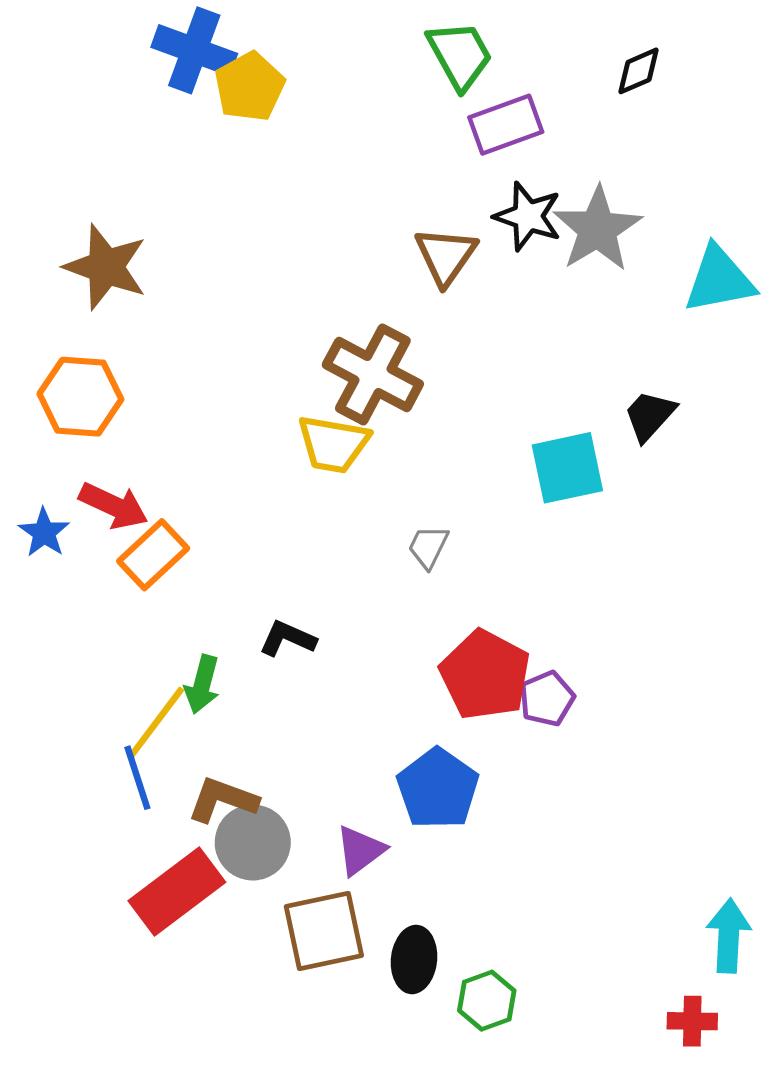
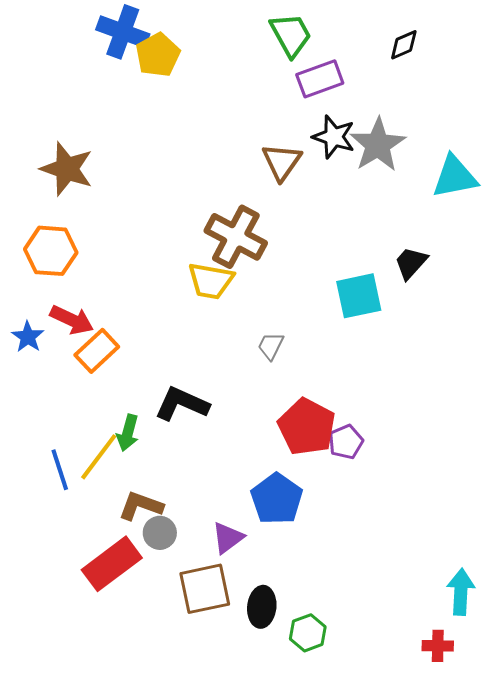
black L-shape: (288, 639) -> (182, 404), size x1.5
blue line: (137, 778) -> (60, 470), moved
gray circle: (253, 842) -> (160, 533), size x0.7

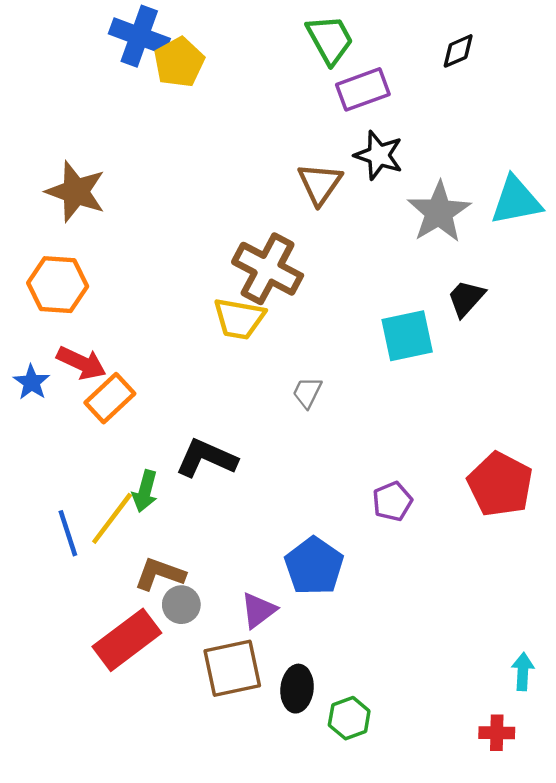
gray star: (378, 145) -> (439, 212), moved
red pentagon: (307, 427) -> (500, 484), moved
cyan arrow: (461, 592) -> (523, 672), size x0.7

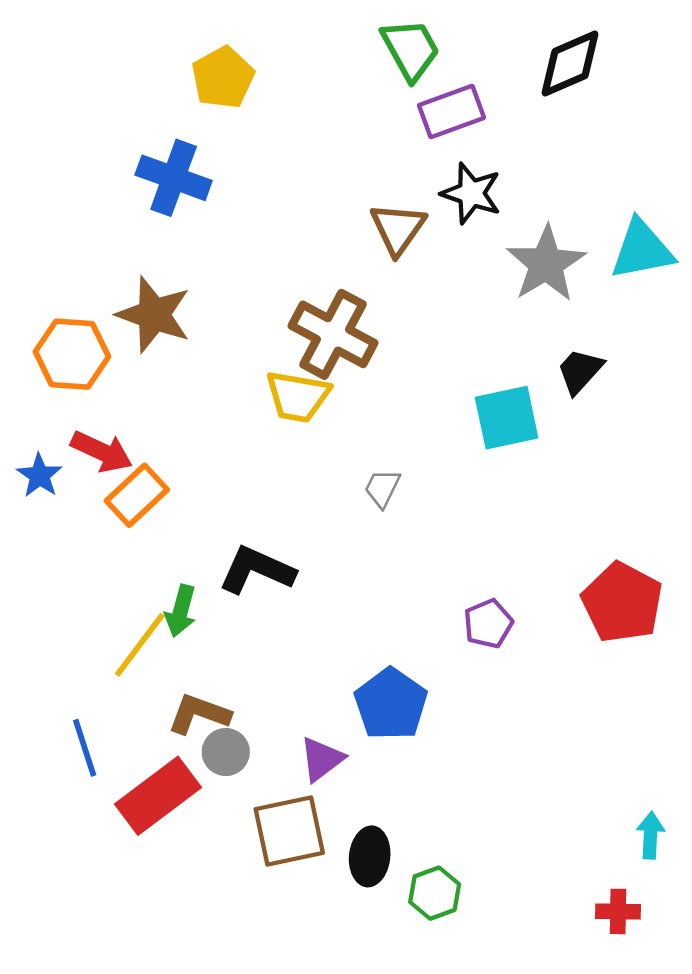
blue cross: (139, 36) -> (174, 178), moved
black diamond: (458, 51) -> (570, 63), size x1.6
brown star: (76, 192) -> (154, 315), moved
blue line: (68, 533) -> (85, 748), moved

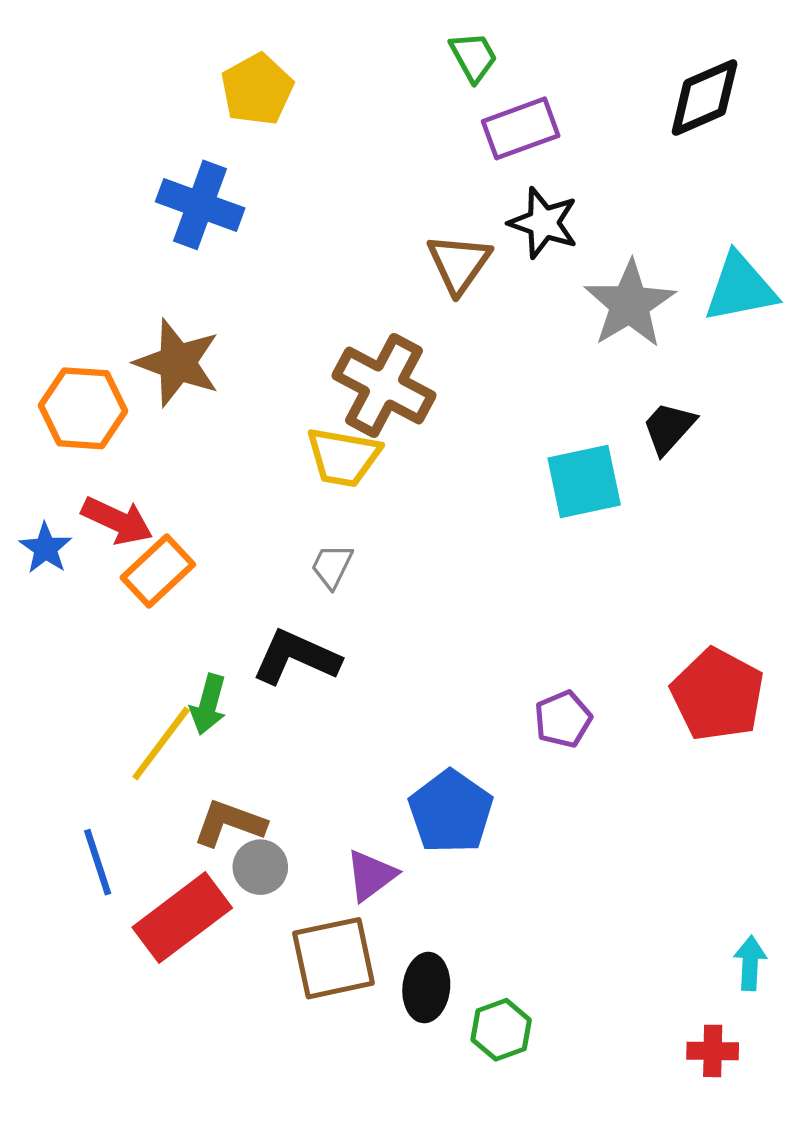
green trapezoid: (411, 49) -> (473, 57), size x0.7
black diamond: (570, 63) -> (705, 97), moved
gray trapezoid: (382, 488) -> (332, 566), moved

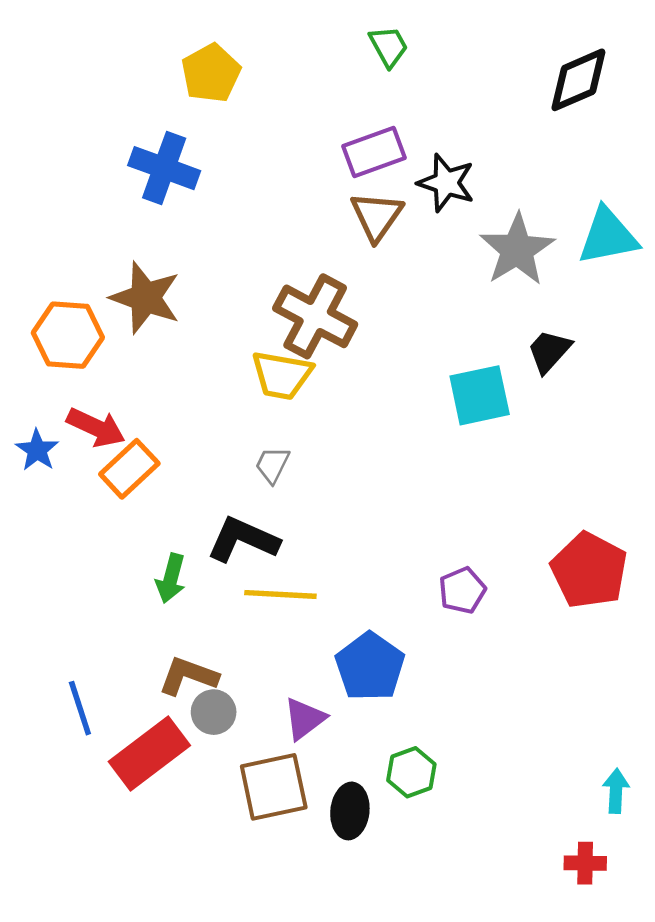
purple rectangle: (521, 128) -> (374, 152), moved
yellow line: (161, 743) -> (280, 594), moved, turned 56
green hexagon: (501, 1030) -> (411, 772), moved

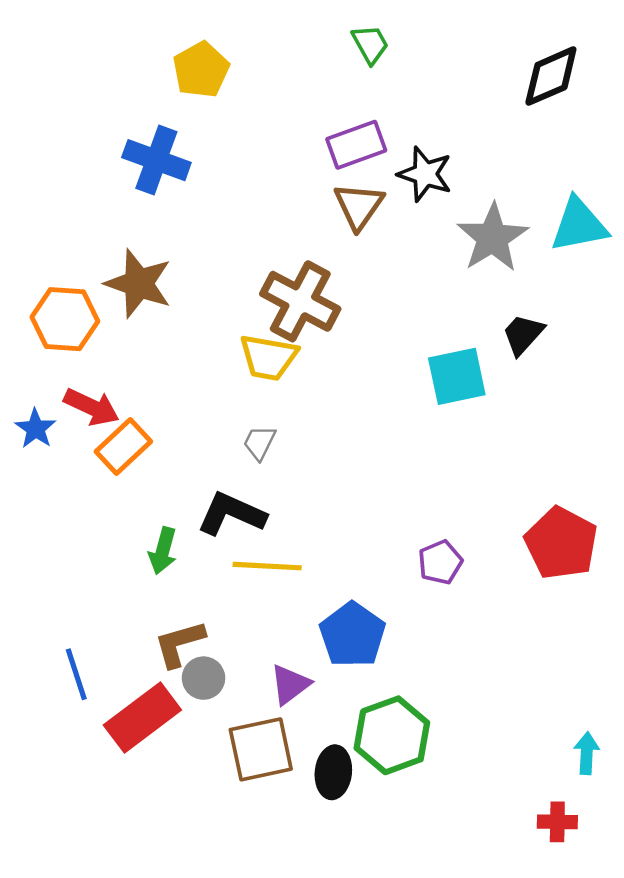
brown L-shape: (188, 676) -> (179, 644), turned -36
green hexagon: (411, 772) -> (392, 735), size x1.6

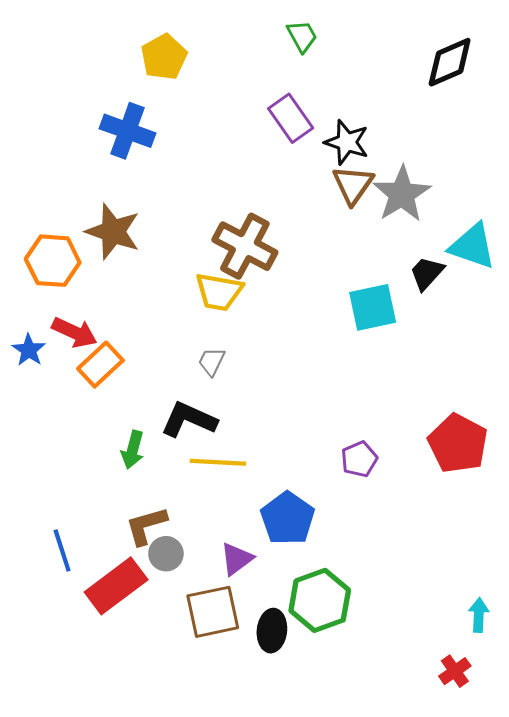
purple rectangle: (356, 145) -> (291, 118), turned 75
brown triangle: (359, 206) -> (353, 185), moved
cyan triangle: (579, 225) -> (472, 246), moved, turned 30
red cross: (557, 822) -> (455, 671), turned -36

